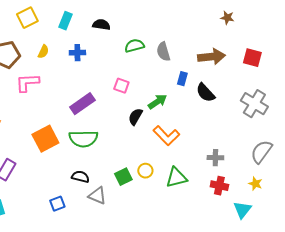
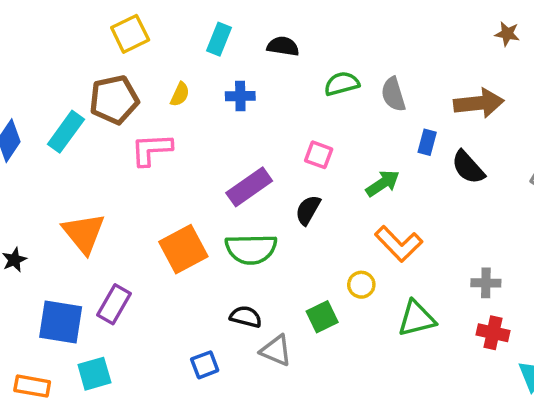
yellow square: (27, 18) -> (130, 34), moved
black semicircle: (135, 117) -> (308, 210), moved
yellow circle: (145, 171) -> (361, 285), moved

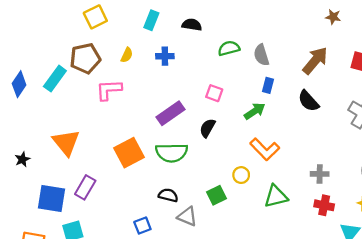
brown arrow: (479, 103) -> (315, 61), turned -44
blue rectangle: (427, 142) -> (268, 85), moved

